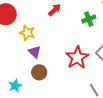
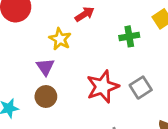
yellow star: (27, 33) -> (60, 39), moved

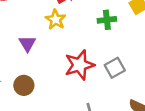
yellow star: (60, 39) -> (56, 20), moved
brown circle: (46, 97) -> (24, 85), moved

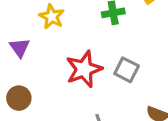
gray square: (115, 68) -> (127, 70), turned -30

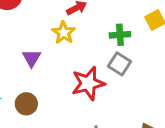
gray square: (127, 70) -> (119, 64), moved

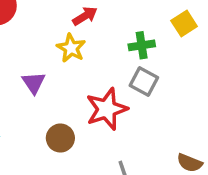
brown circle: (26, 104) -> (60, 138), moved

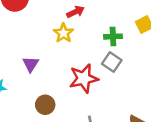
purple triangle: (34, 83) -> (31, 64), moved
brown circle: (60, 138) -> (45, 105), moved

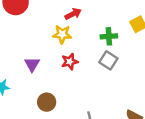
yellow star: (63, 33) -> (62, 34), turned -30
red star: (84, 78) -> (70, 62), moved, size x0.6

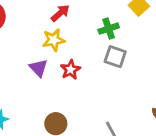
purple triangle: (32, 64) -> (38, 68), moved

